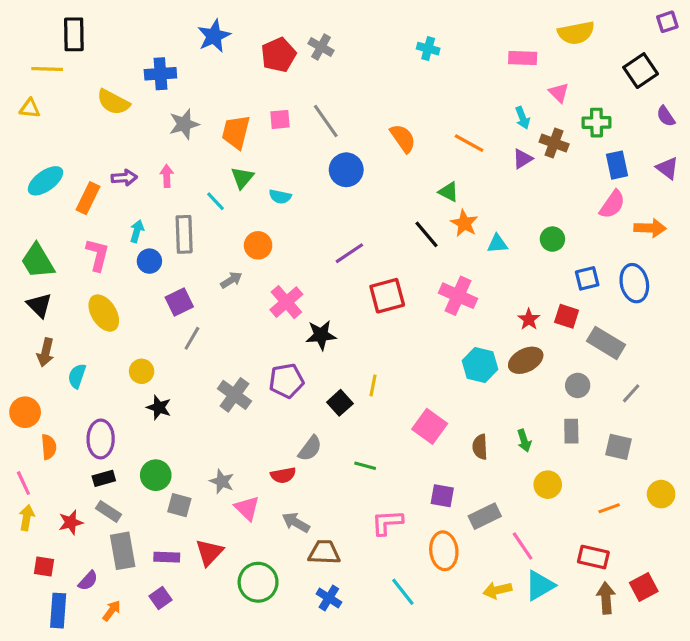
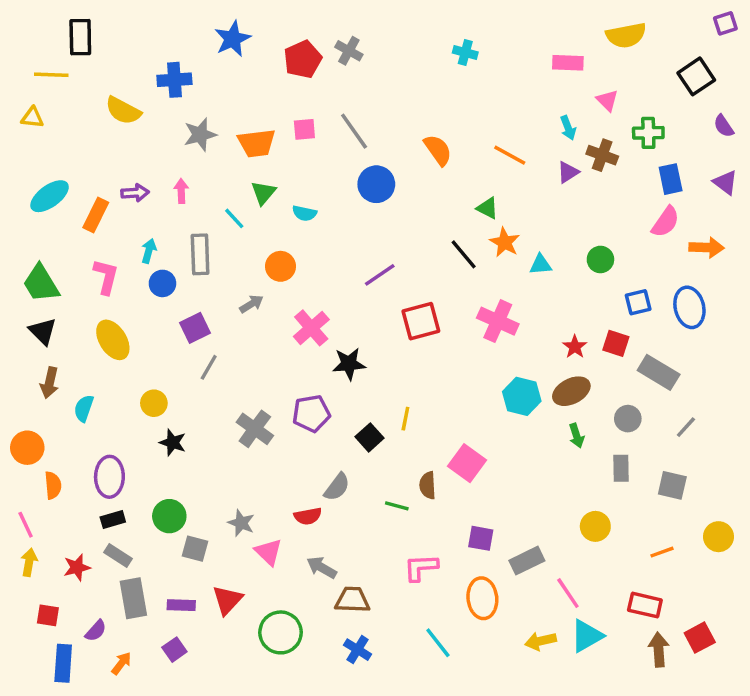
orange trapezoid: (236, 132) -> (257, 143), turned -111
green arrow: (524, 441) -> (576, 436), moved
brown semicircle: (480, 447) -> (428, 485), moved

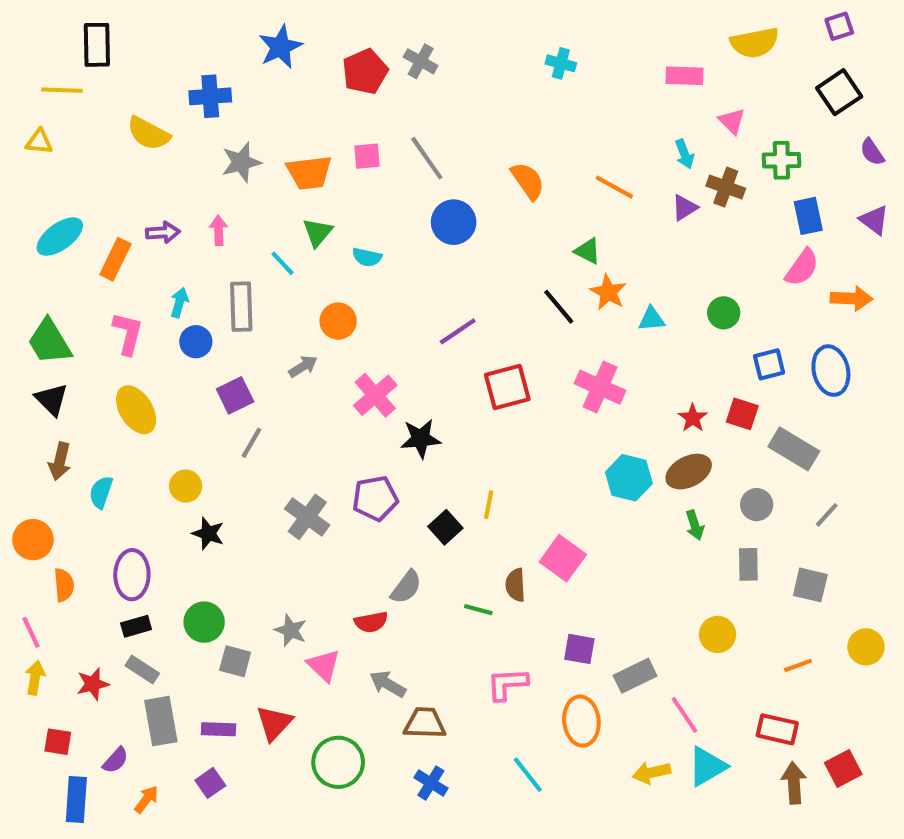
purple square: (725, 23) -> (839, 26), moved

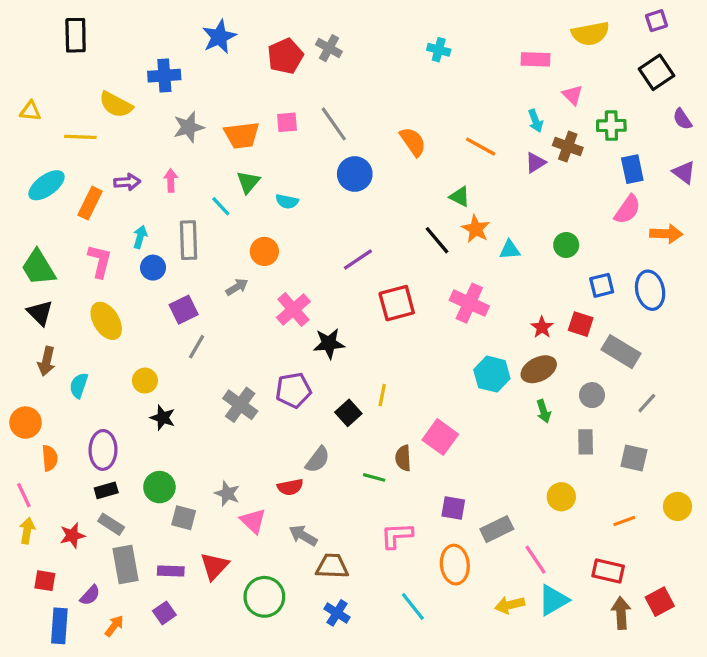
yellow line: (62, 90) -> (80, 137), moved

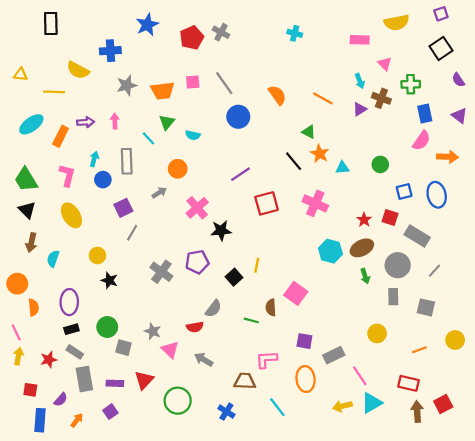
gray circle: (592, 395) -> (398, 265), size x1.5
brown trapezoid: (332, 566) -> (245, 381), moved

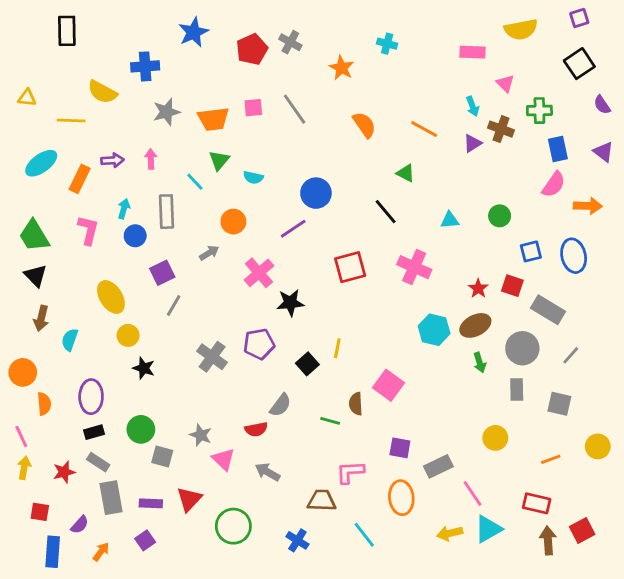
blue circle: (238, 117) -> (316, 193), moved
orange star: (320, 154) -> (342, 68), moved
purple line: (241, 174) -> (293, 229), moved
yellow ellipse: (71, 215) -> (111, 297), moved

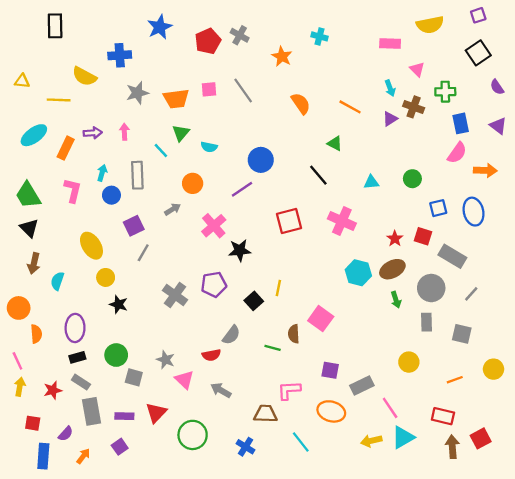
orange ellipse: (401, 498) -> (331, 411), turned -68

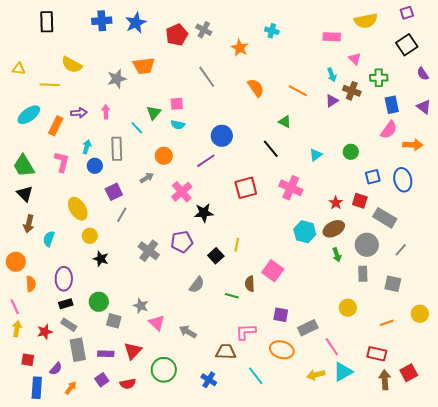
blue cross: (120, 55) -> (102, 21), moved
pink square: (209, 89) -> (177, 104), moved
orange trapezoid: (176, 99) -> (144, 66), moved
cyan triangle: (371, 182) -> (316, 155), turned -32
red semicircle: (211, 355) -> (128, 384), moved

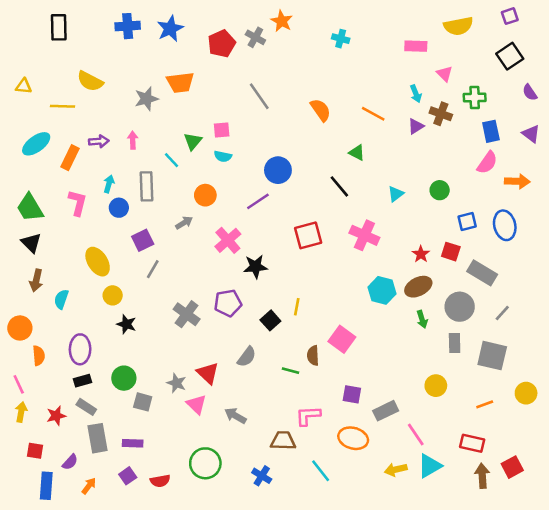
orange star: (240, 48) -> (282, 21), moved
gray square: (393, 284) -> (492, 356), size x1.4
red triangle: (133, 351) -> (208, 373), moved, turned -30

